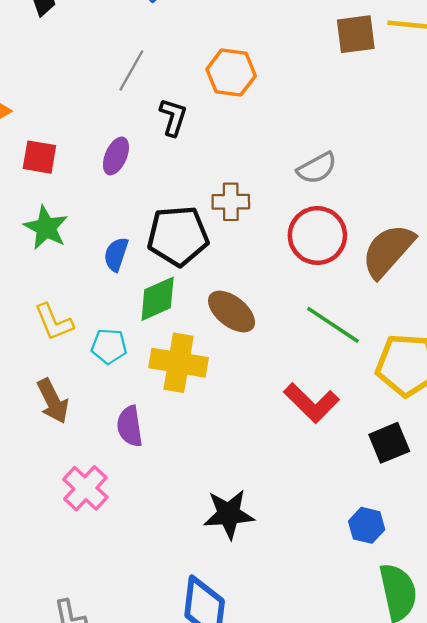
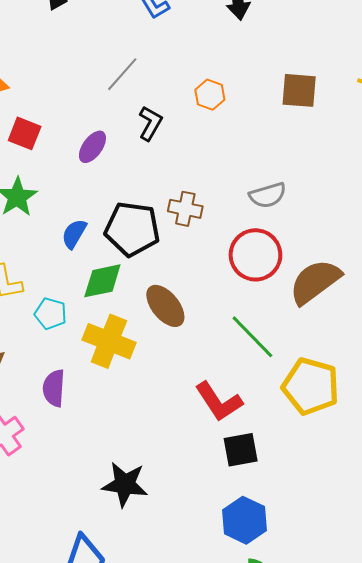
brown square: (356, 34) -> (299, 90), moved
orange hexagon: (231, 73) -> (210, 95), size x0.7
black square: (389, 443) -> (241, 450), moved
blue hexagon: (367, 525) -> (245, 520), size x1.4

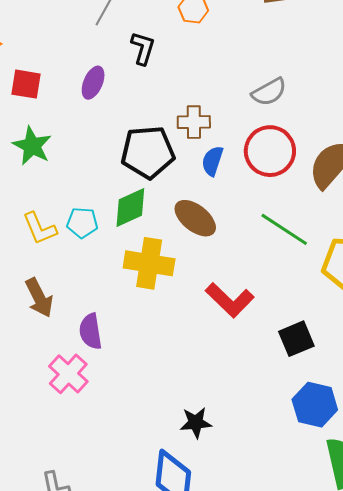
blue semicircle: (74, 234) -> (212, 161), moved
cyan pentagon: (51, 314) -> (82, 223), moved
purple semicircle: (54, 388) -> (91, 331), moved
red L-shape: (219, 402) -> (230, 300), moved
black star: (125, 484) -> (196, 423), moved, size x0.7

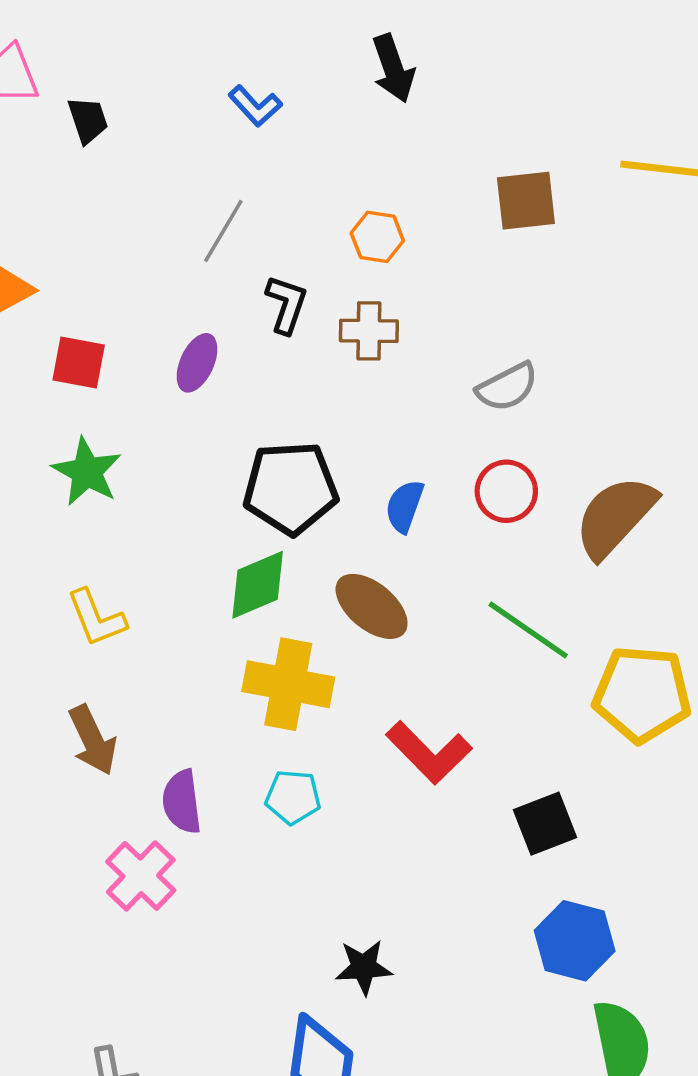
brown cross: (194, 122) -> (369, 331), moved
red circle: (270, 151) -> (506, 491), size x0.7
cyan pentagon: (82, 223) -> (293, 797), moved

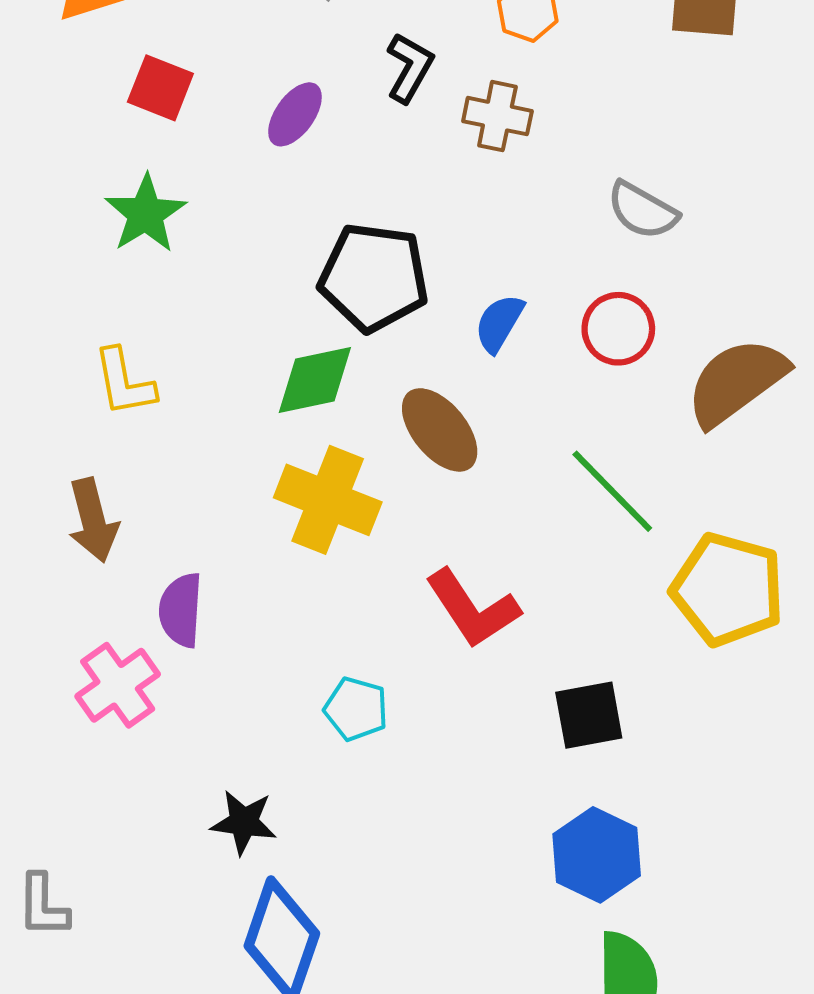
gray semicircle: (507, 387) -> (642, 210), turned 46
cyan pentagon: (293, 797) -> (356, 709), moved
black star: (364, 967) -> (244, 822), moved

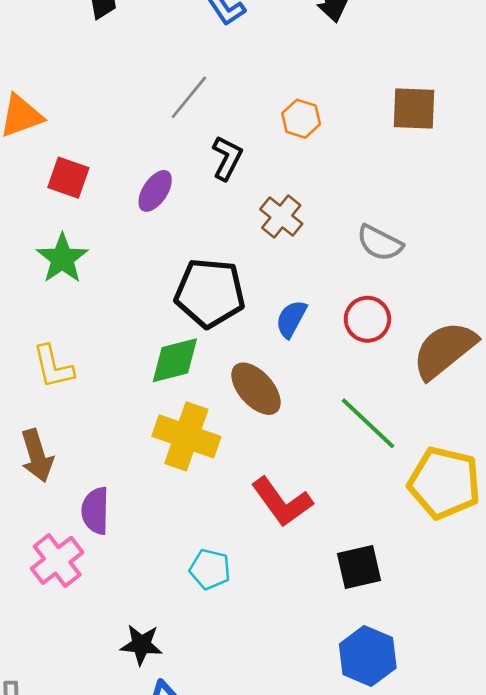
brown cross: (497, 116) -> (281, 216), moved, turned 30

